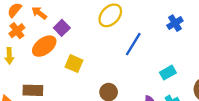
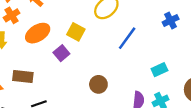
purple square: (62, 28) -> (61, 53), moved
yellow square: (74, 64) -> (76, 32), moved

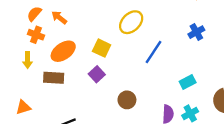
orange cross: (12, 15) -> (36, 35), turned -35
purple square: (61, 53) -> (97, 74), moved
brown rectangle: (23, 76) -> (54, 78), moved

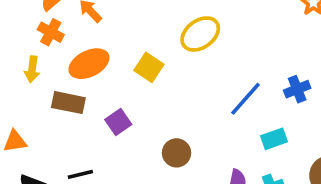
blue cross: (196, 32) -> (297, 89), moved
blue line: (153, 52) -> (245, 99), moved
purple square: (97, 74) -> (118, 122), moved

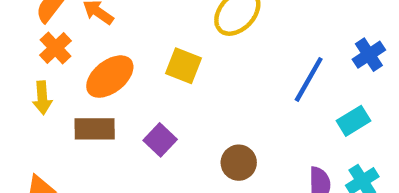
orange cross: (51, 32) -> (55, 48), turned 30

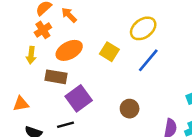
blue line: (309, 79) -> (148, 60), moved
purple square: (160, 140) -> (79, 98), moved, size x1.5

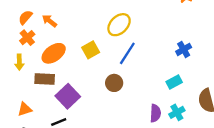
yellow square: (109, 52) -> (91, 50), turned 36
orange triangle: (21, 104) -> (25, 109), moved
brown circle: (130, 109) -> (114, 83), moved

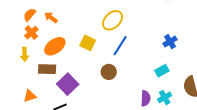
yellow square: (91, 50) -> (88, 43), turned -35

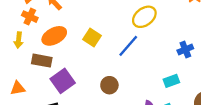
yellow ellipse: (113, 20) -> (144, 17), moved
orange cross: (31, 33) -> (30, 17), turned -32
brown circle: (109, 72) -> (109, 85), moved

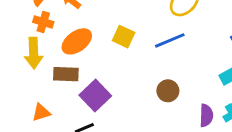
yellow arrow: (19, 40) -> (34, 53), size x1.5
blue line: (128, 46) -> (170, 40), turned 35
brown circle: (109, 85) -> (168, 91), moved

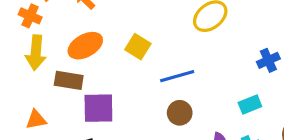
orange cross: (43, 22) -> (30, 16), moved
blue line: (170, 40) -> (177, 76), moved
purple square: (95, 95) -> (98, 108), turned 36

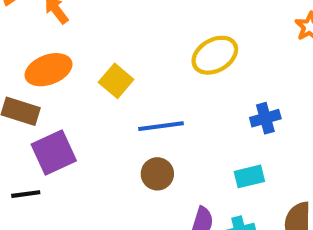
blue cross: (268, 60) -> (265, 118), moved
purple square: (98, 108) -> (54, 152), turned -32

